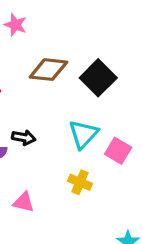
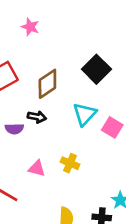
brown diamond: (48, 70) -> (47, 84), moved, turned -40
yellow cross: (80, 182) -> (70, 163), moved

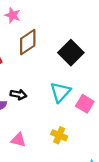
brown diamond: (47, 84) -> (28, 42), moved
yellow cross: (70, 163) -> (59, 135), moved

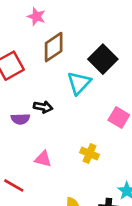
cyan triangle: (60, 92) -> (79, 83), moved

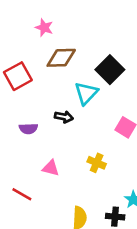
brown diamond: (54, 47) -> (61, 58), turned 32
black arrow: (43, 107) -> (64, 117), moved

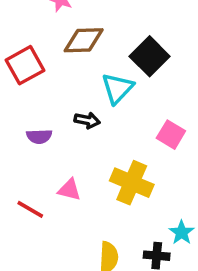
yellow cross: (97, 163) -> (132, 183), size x1.6
red line: (22, 194) -> (30, 209), moved

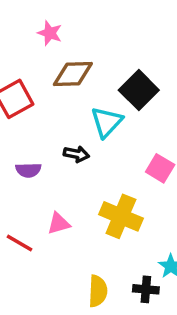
pink triangle: (69, 190) -> (59, 223), turned -30

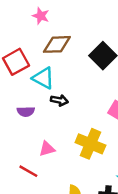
cyan triangle: (107, 122) -> (43, 78), moved, turned -45
red line: (20, 243) -> (28, 171), moved

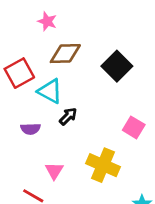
black arrow: (59, 100) -> (68, 116), turned -56
pink triangle: (47, 149) -> (54, 171), turned -42

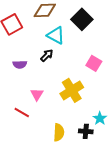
cyan triangle: (50, 91) -> (56, 35), moved
yellow cross: (103, 165) -> (72, 90), turned 35

